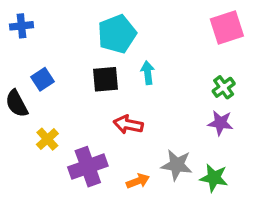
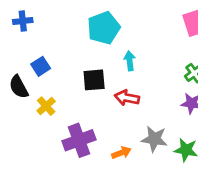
black square: (106, 79) -> (94, 80), moved
red arrow: (128, 125) -> (127, 98), moved
yellow cross: (47, 139) -> (46, 106), moved

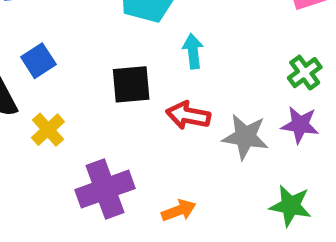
gray star: (154, 139) -> (245, 137), moved

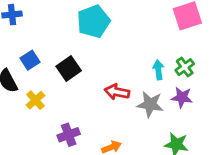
cyan arrow: (193, 51) -> (158, 70), moved
black square: (131, 84) -> (69, 68), moved, turned -30
purple cross: (105, 189) -> (69, 135), size x0.7

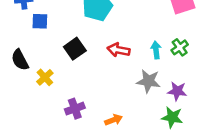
blue square: (30, 60) -> (40, 21), moved, turned 35
red arrow: (117, 92) -> (119, 50), moved
purple star: (182, 97) -> (177, 91), moved

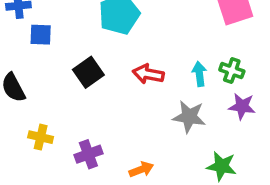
green cross: (180, 47) -> (232, 71), turned -35
yellow cross: (45, 77) -> (41, 137), moved, turned -35
purple star: (177, 91) -> (242, 106), moved

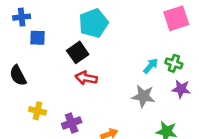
black square: (88, 72) -> (78, 52), moved
red arrow: (148, 74) -> (86, 78), moved
cyan arrow: (199, 74) -> (151, 66), turned 49

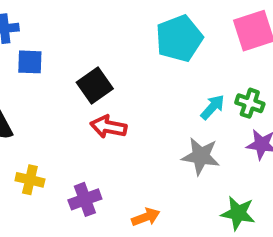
cyan pentagon: (93, 23) -> (179, 38), moved

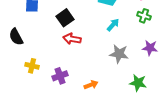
green cross: (250, 103) -> (144, 16), moved
cyan arrow: (213, 107) -> (113, 25), moved

